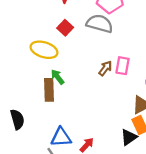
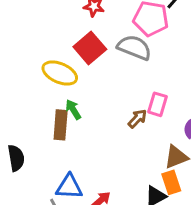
red square: (65, 28) -> (90, 48), size x1.5
brown arrow: (105, 68) -> (137, 119), moved

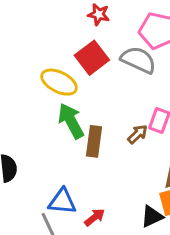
green arrow: (73, 110) -> (71, 121), size x1.6
brown rectangle: (61, 125) -> (94, 141), moved

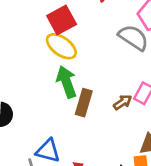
red square: (92, 58) -> (62, 20), moved

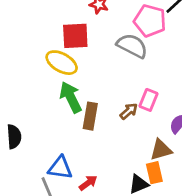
red square: (62, 20) -> (75, 36), moved, turned 32

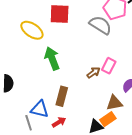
yellow ellipse: (62, 63) -> (32, 30), moved
brown rectangle: (90, 116) -> (62, 96), moved
orange rectangle: (154, 173) -> (108, 119), turned 63

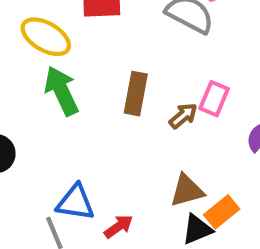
green arrow: (52, 58) -> (61, 91), moved
brown rectangle: (62, 96) -> (136, 94), moved
brown triangle: (114, 103) -> (187, 190), moved

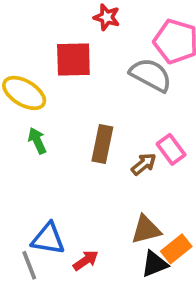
green arrow: (61, 91) -> (37, 141), size x0.6
pink rectangle: (214, 99) -> (171, 149), turned -60

